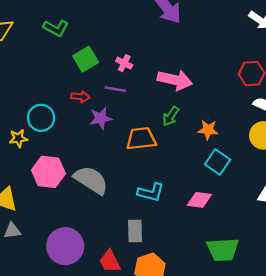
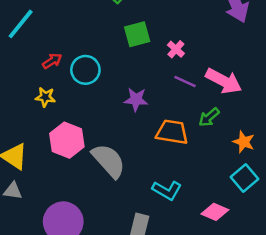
purple line: (115, 89) -> (185, 81), moved
red arrow: (80, 97) -> (52, 61), moved, turned -54
cyan circle: (41, 118) -> (85, 70), moved

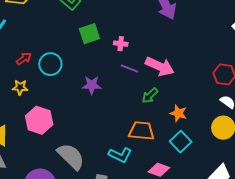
pink cross: (176, 49) -> (121, 44), turned -32
orange trapezoid: (172, 132) -> (142, 131), moved
gray semicircle: (109, 161) -> (71, 156), moved

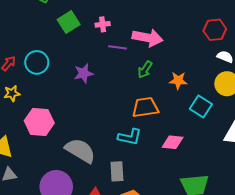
cyan square: (181, 142) -> (201, 106), moved

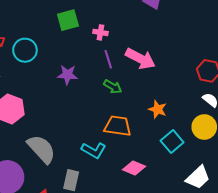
purple line: (118, 47) -> (108, 59), turned 48
green arrow: (145, 70) -> (113, 87), moved, turned -108

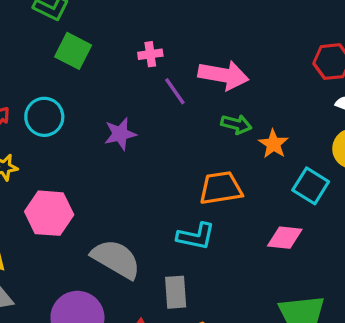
green square: (68, 20) -> (73, 51), moved, turned -30
green arrow: (113, 87) -> (236, 124), moved
orange star: (158, 109) -> (273, 144), turned 30
pink diamond: (134, 168) -> (285, 238), moved

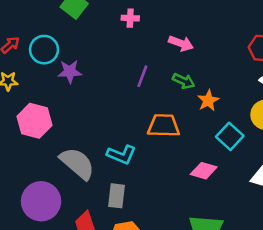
pink arrow: (223, 75) -> (181, 43), size x0.7
purple line: (175, 91) -> (142, 76), moved, turned 45
purple star: (120, 134) -> (70, 72), moved
cyan L-shape: (196, 236) -> (121, 155), moved

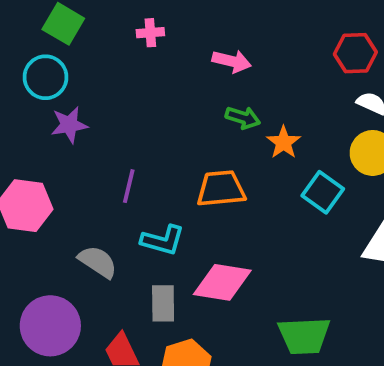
cyan circle: (44, 50) -> (45, 77), moved
purple line: (142, 76) -> (129, 186), moved
gray semicircle: (77, 163) -> (98, 262), size x0.7
pink diamond: (204, 171) -> (222, 282), moved, size x1.4

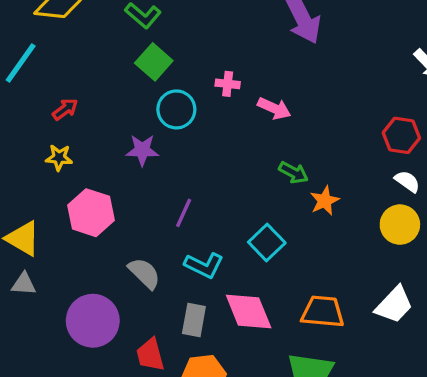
pink arrow: (232, 61) -> (274, 108), moved
cyan circle: (45, 77) -> (176, 109), moved
orange trapezoid: (221, 189) -> (323, 312), moved
cyan square: (323, 192) -> (267, 243), moved
pink diamond: (222, 282) -> (249, 312), turned 48

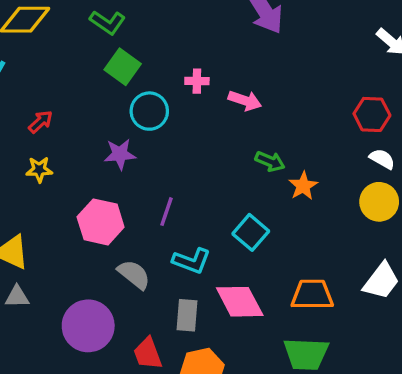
pink hexagon: (91, 213) -> (101, 222), moved

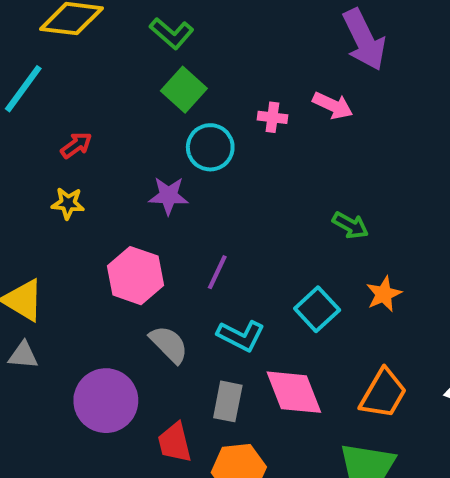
pink arrow: (245, 101) -> (333, 105), moved
orange star: (303, 186) -> (384, 294), moved
orange trapezoid: (312, 295) -> (383, 394), turned 114

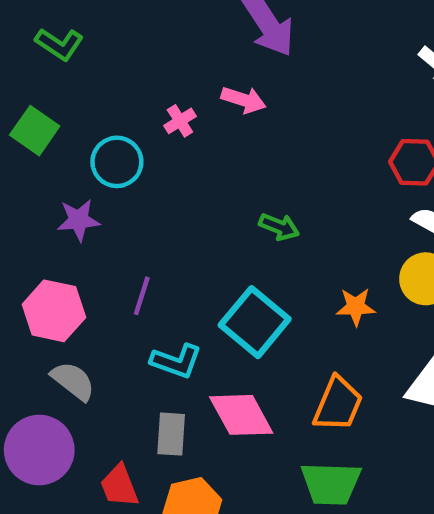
green square: (184, 90) -> (35, 131), moved
pink cross: (272, 117) -> (180, 121), turned -32
orange star: (384, 294) -> (356, 307), moved, turned 30
cyan square: (317, 309) -> (255, 322), size x1.4
gray semicircle: (169, 344) -> (73, 381), moved

